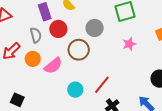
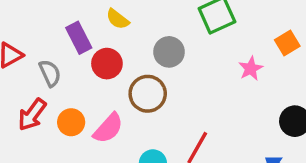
gray semicircle: (36, 35) -> (50, 73), moved
pink star: (129, 44) -> (251, 69), moved

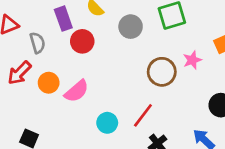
gray circle: (169, 52) -> (131, 27), moved
brown circle: (148, 94) -> (162, 72), moved

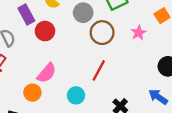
brown circle: (162, 72) -> (102, 33), moved
orange circle: (49, 83) -> (32, 93), moved
red line: (143, 115) -> (99, 70), moved

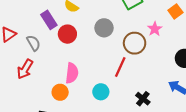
gray circle: (83, 13) -> (104, 28), moved
brown circle: (102, 33) -> (135, 43), moved
pink semicircle: (47, 73) -> (72, 73), turned -30

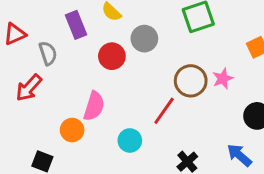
gray circle: (104, 28) -> (144, 39), moved
pink star: (155, 29) -> (223, 79), moved
red circle: (67, 34) -> (112, 56), moved

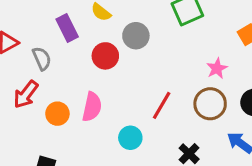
brown circle: (191, 81) -> (210, 104), moved
orange circle: (72, 130) -> (57, 114), moved

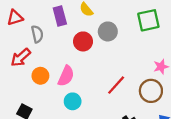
cyan circle: (130, 138) -> (73, 101), moved

